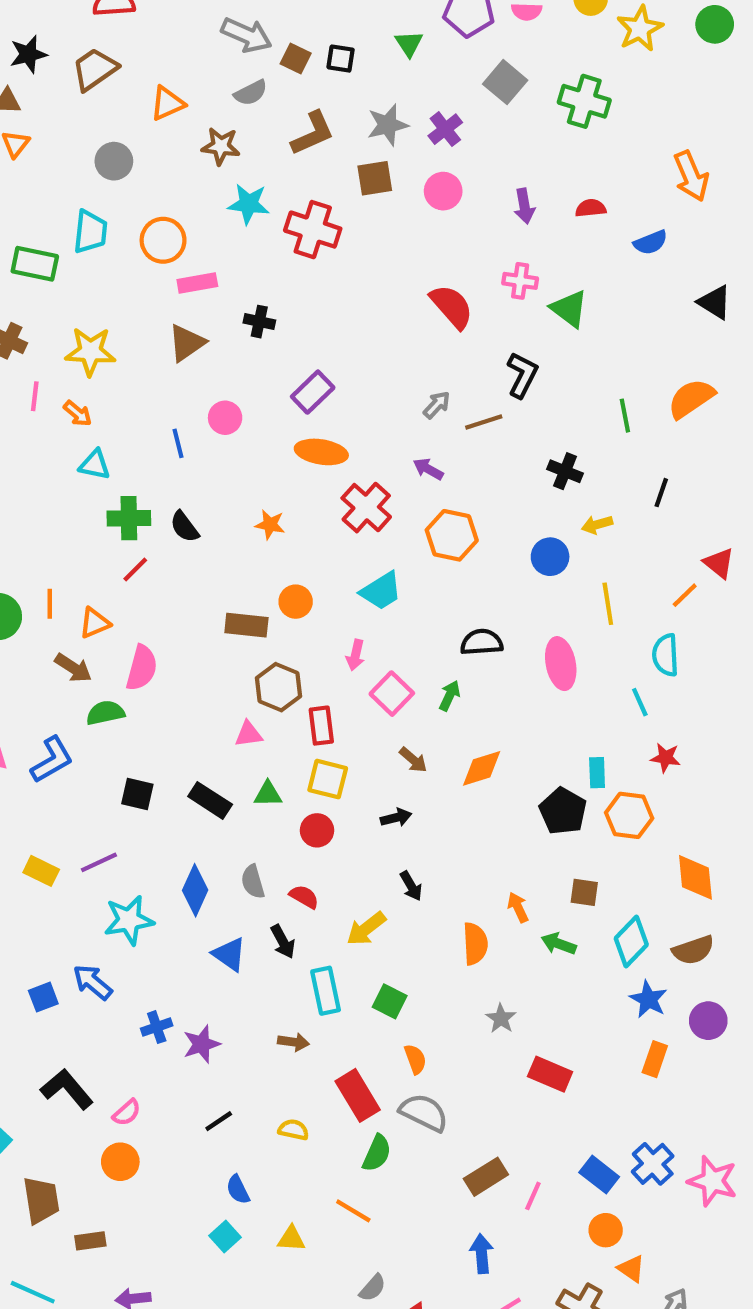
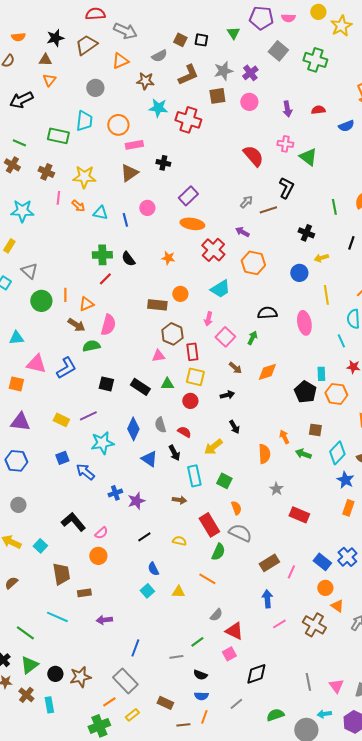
gray arrow: (246, 35) -> (125, 31), moved
cyan triangle: (95, 465) -> (100, 213), moved
blue square: (43, 997) -> (62, 458), moved

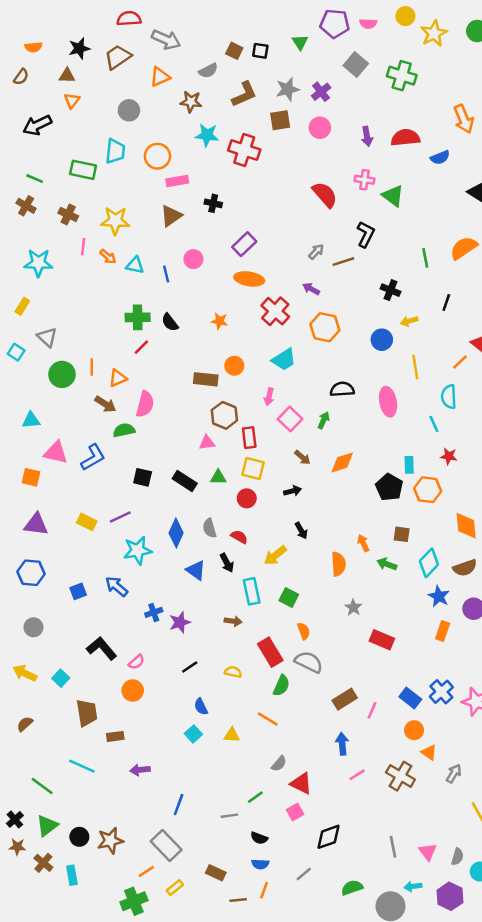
red semicircle: (318, 110) -> (405, 138), size x1.6
blue square: (62, 458) -> (78, 591), moved

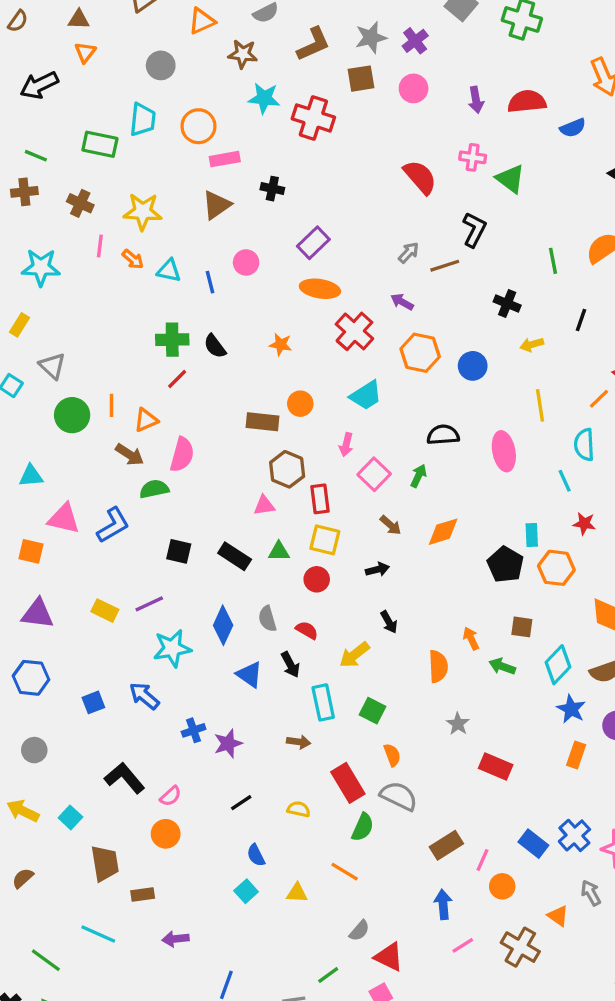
brown cross: (26, 206) -> (24, 192), turned -36
blue circle: (382, 340) -> (473, 366), moved
orange circle: (414, 730) -> (502, 886), moved
gray arrow: (454, 774) -> (591, 893), moved, turned -60

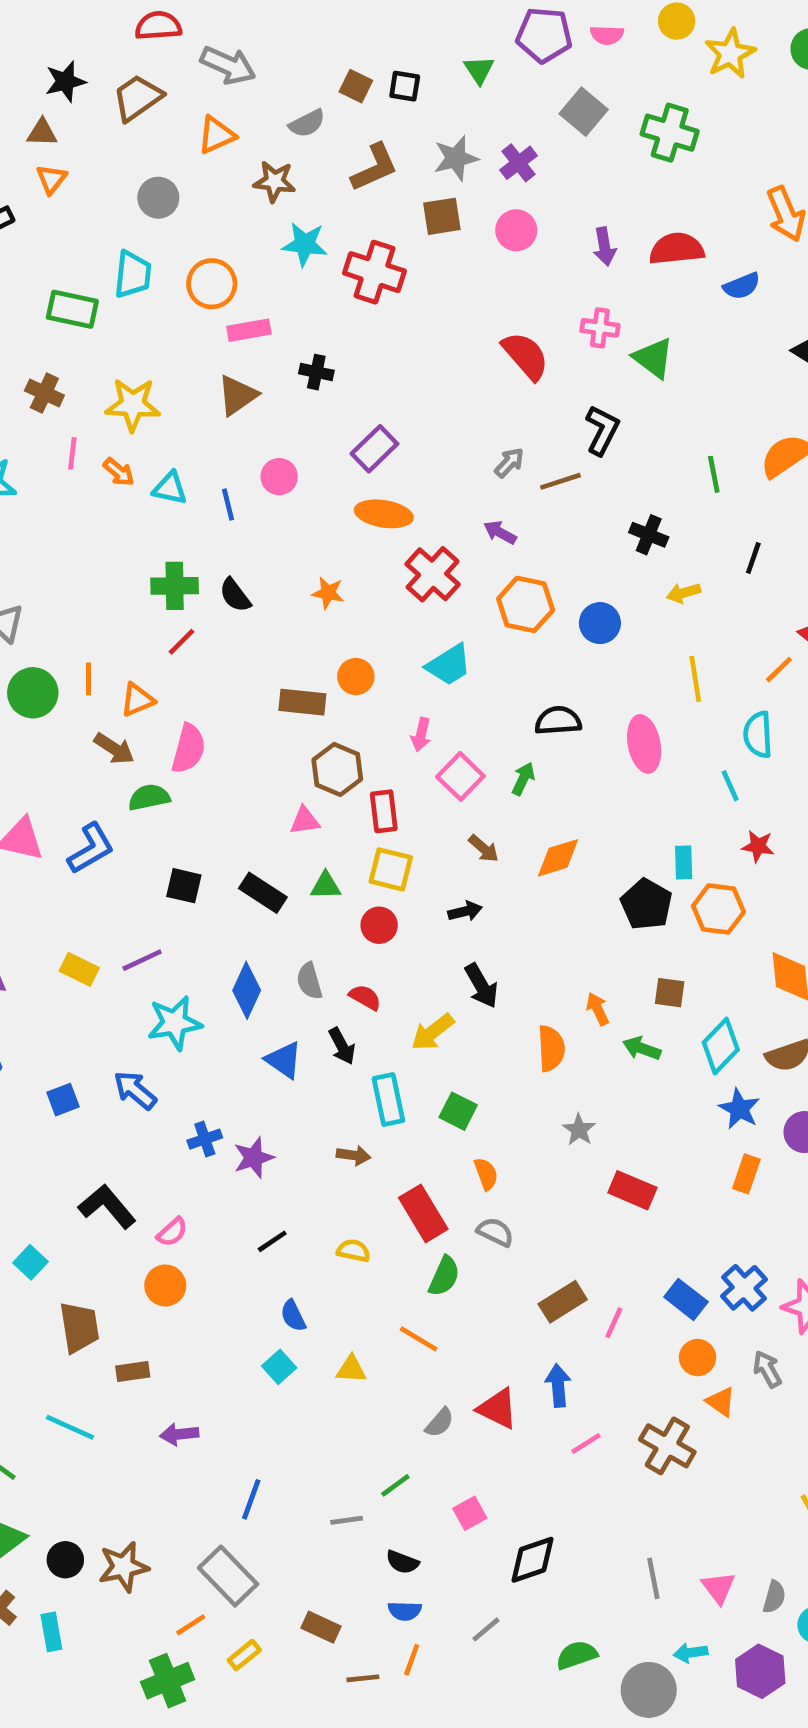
black arrow: (389, 622) -> (481, 986), size x1.4
gray semicircle: (399, 796) -> (495, 1232), size x0.7
orange circle: (502, 886) -> (698, 1358), moved
red triangle: (389, 957) -> (498, 1409), moved

